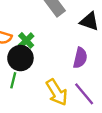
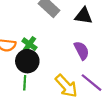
purple semicircle: (80, 58) -> (82, 50), turned -30

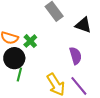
black circle: (27, 61) -> (14, 58), moved

